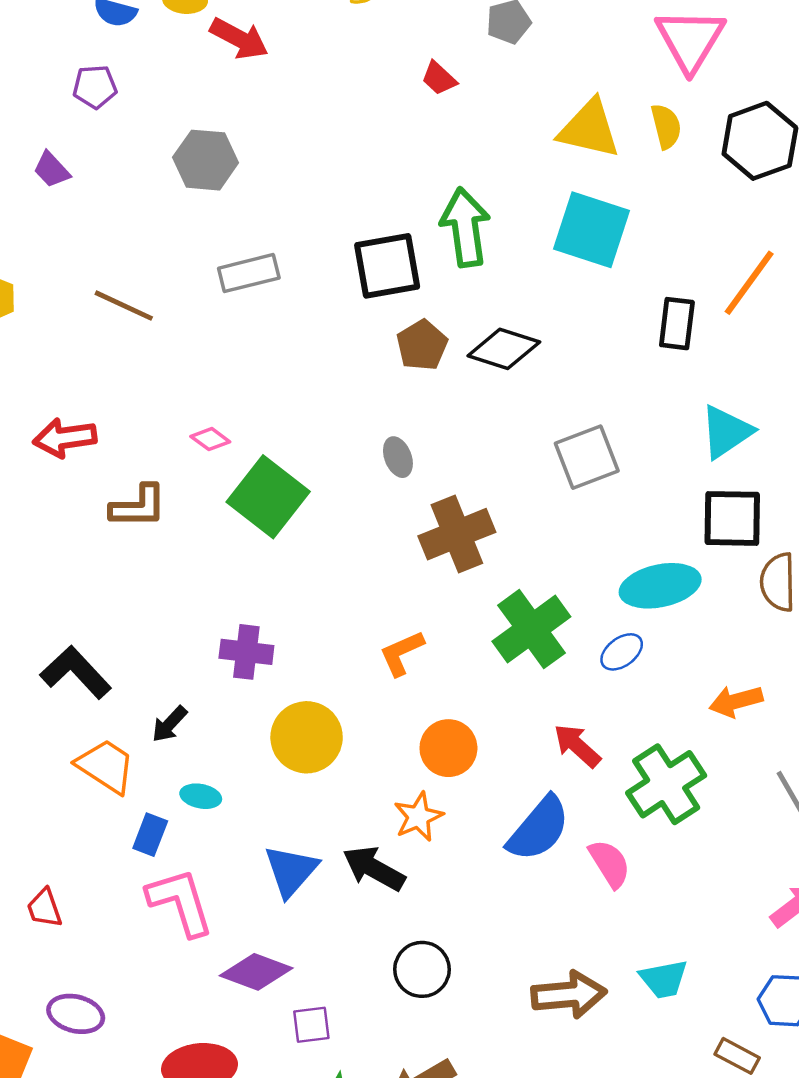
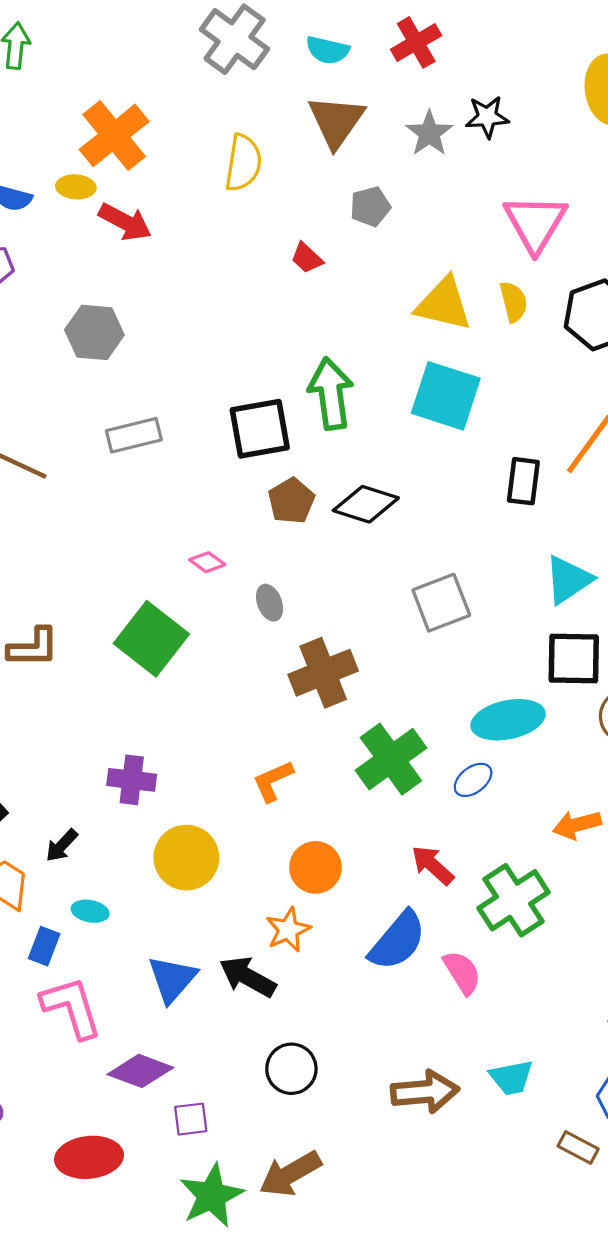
pink diamond: (210, 439) -> (207, 562), moved

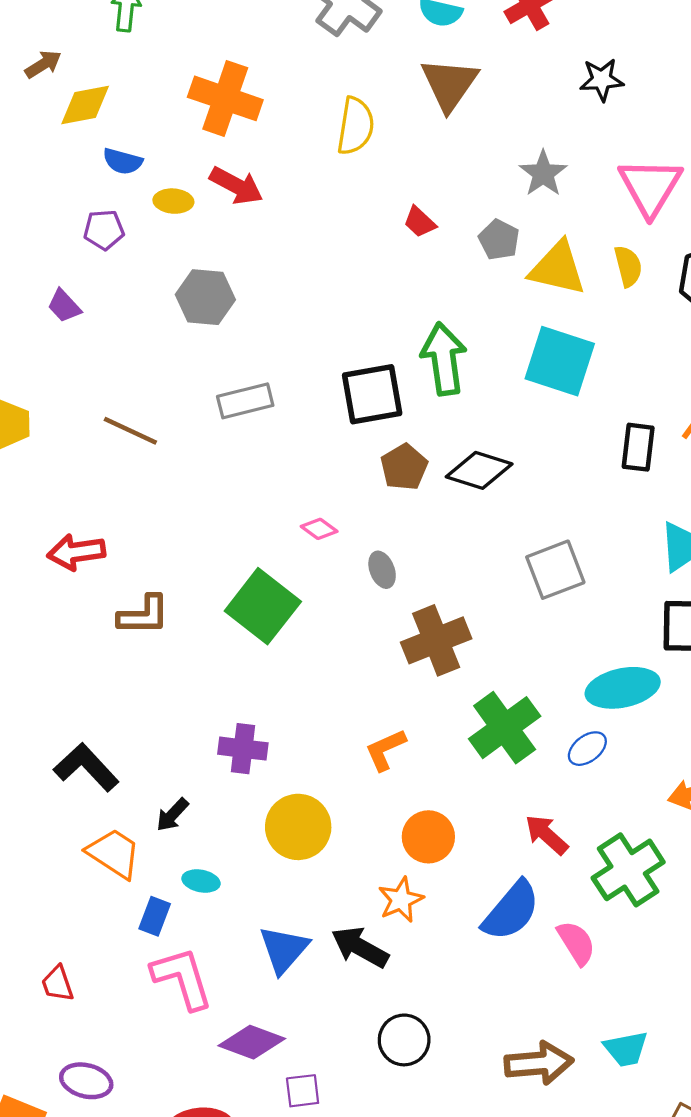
gray star: (429, 133) -> (543, 173), moved
orange cross: (114, 135) -> (225, 98), turned -32
yellow ellipse: (76, 187) -> (173, 201), moved
gray pentagon: (370, 207) -> (499, 240), moved, turned -30

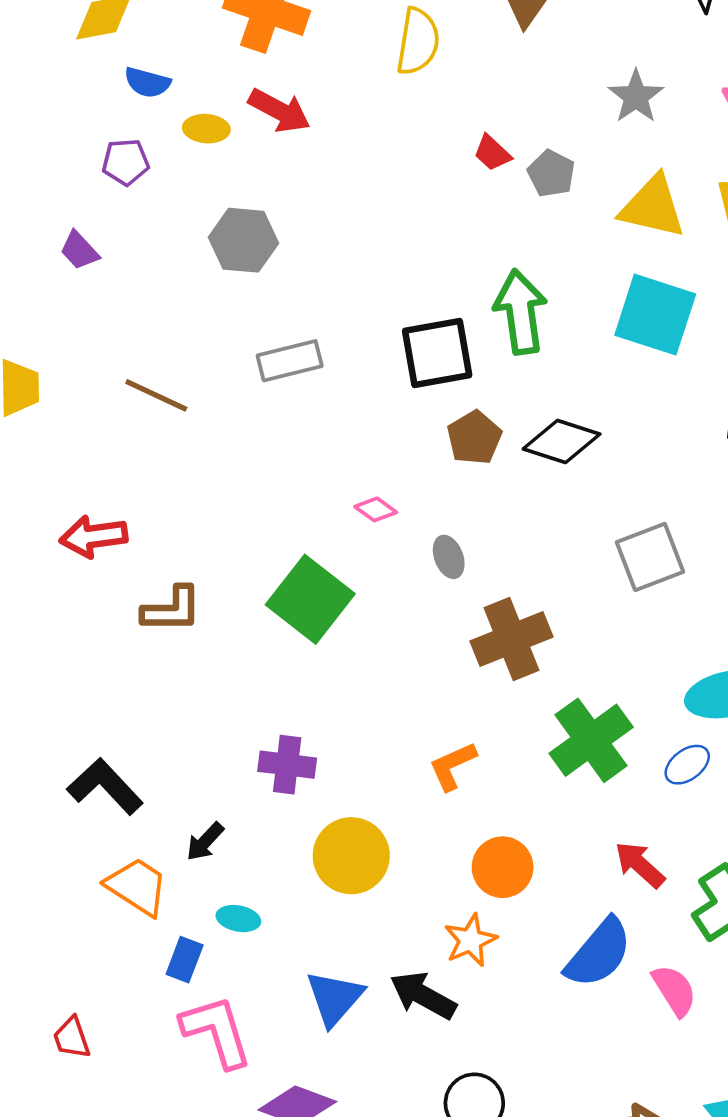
gray pentagon: (499, 240) -> (551, 174), moved

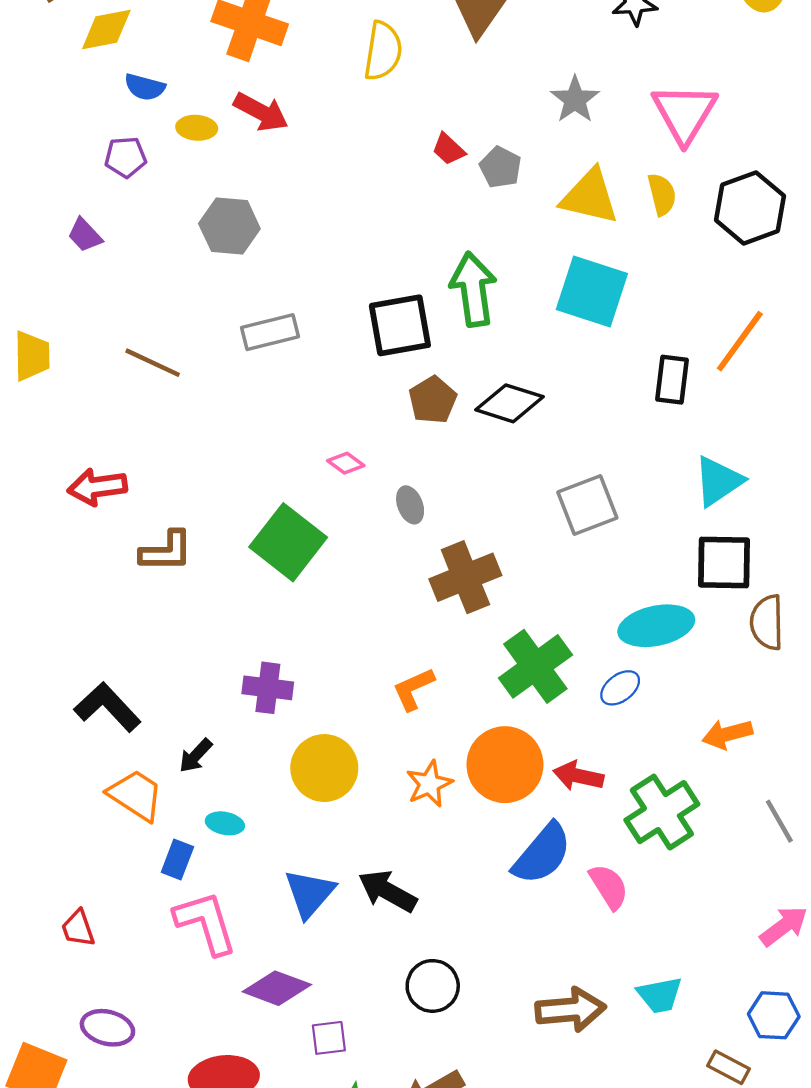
red arrow: (640, 865) -> (578, 776), turned -30
orange circle: (503, 867) -> (505, 765), moved, size x1.4
orange star: (470, 940) -> (429, 784), moved

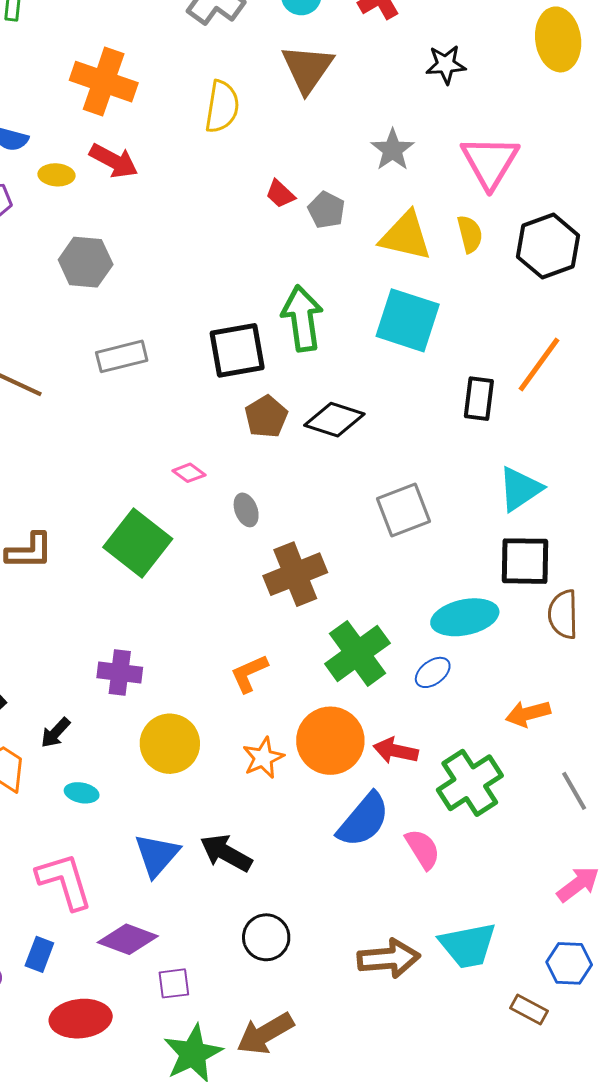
blue rectangle: (177, 859) -> (39, 954), moved
cyan trapezoid: (660, 995) -> (468, 945), size x1.4

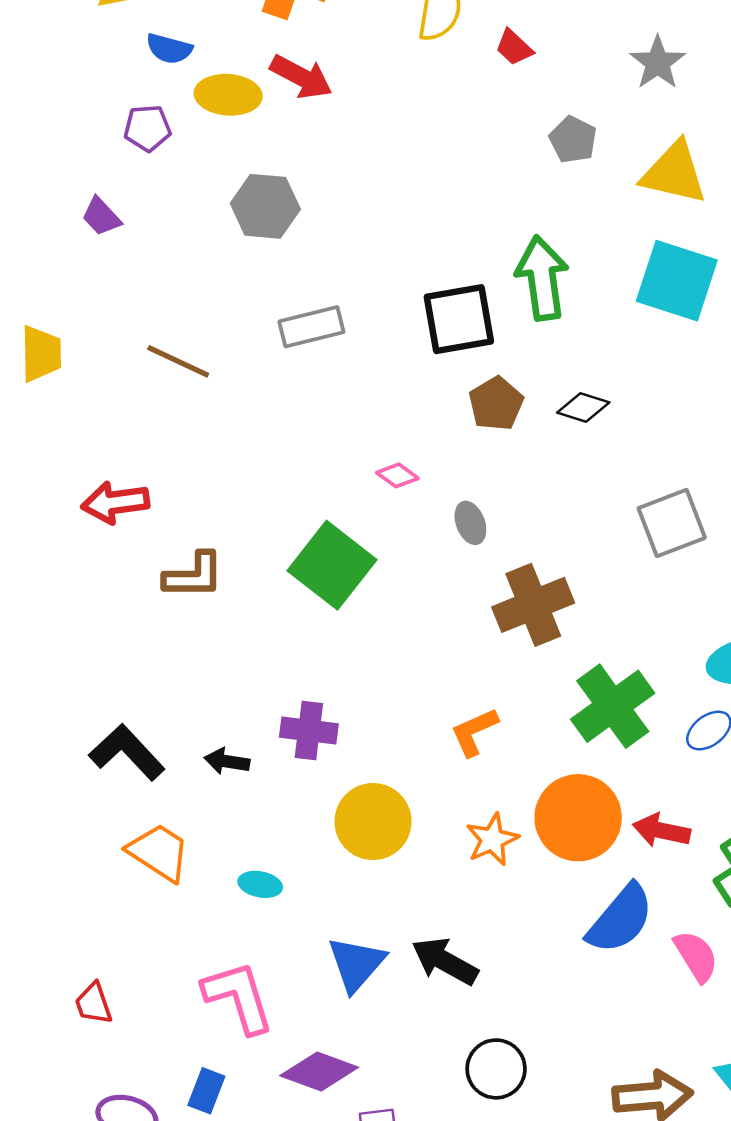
yellow ellipse: (57, 175) -> (228, 95), size x1.4
red trapezoid: (280, 194) -> (514, 47), moved
black diamond: (334, 420) -> (583, 408), size x0.7
black arrow: (55, 733) -> (227, 761), moved, turned 56

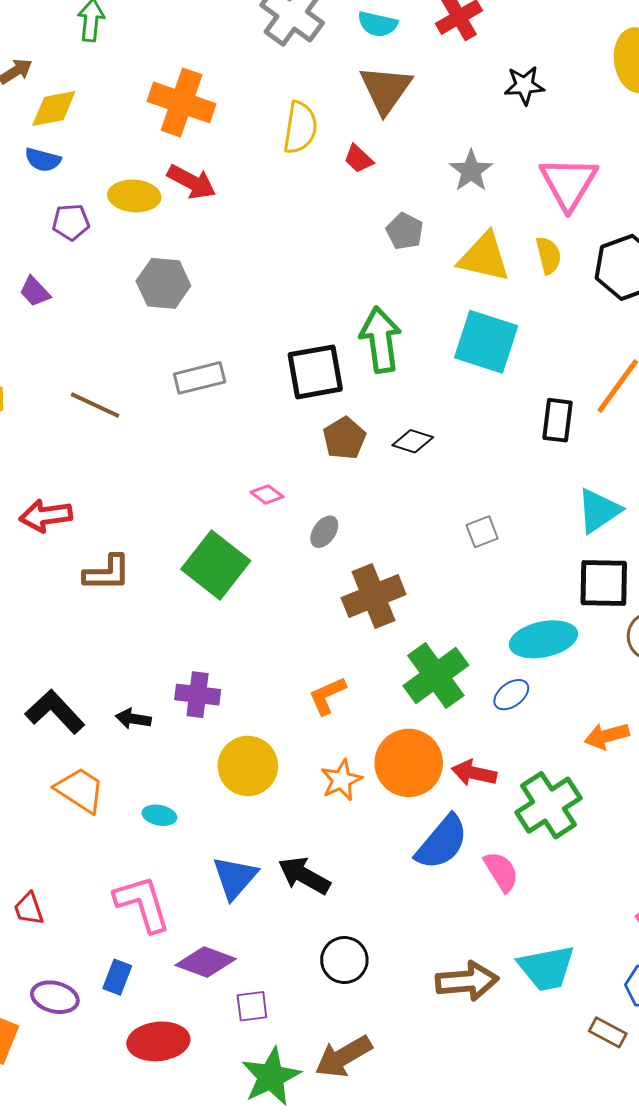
blue semicircle: (169, 49) -> (43, 160), moved
gray ellipse: (470, 523) -> (324, 532), turned 56
gray square: (672, 523) -> (482, 532), size x0.6

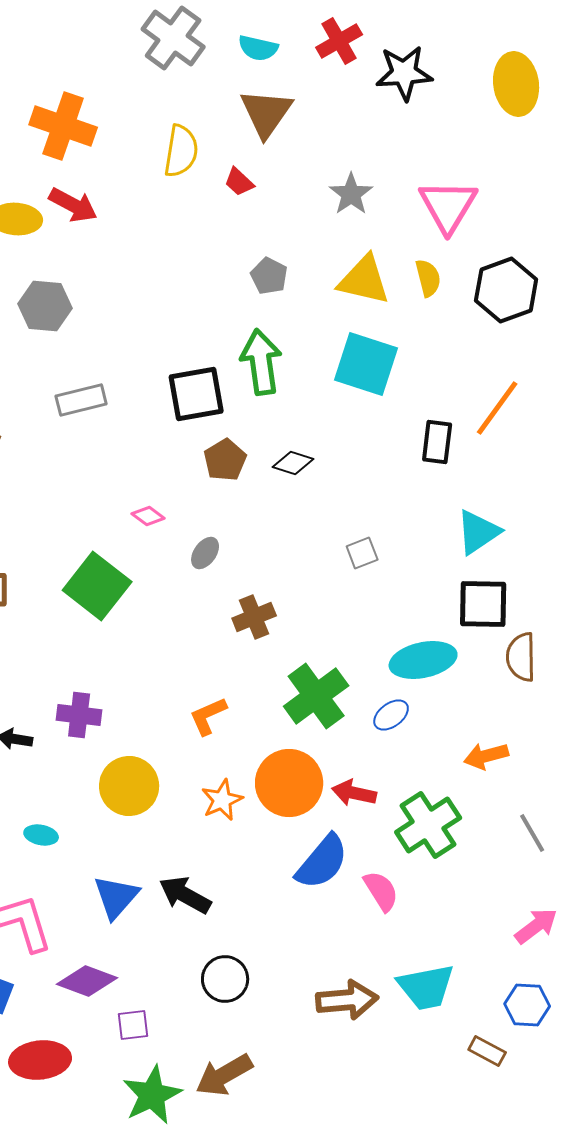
black star: (524, 85) -> (404, 73), moved, size x1.4
gray pentagon: (405, 231) -> (269, 276), moved
brown cross: (374, 596) -> (254, 617), size x0.7

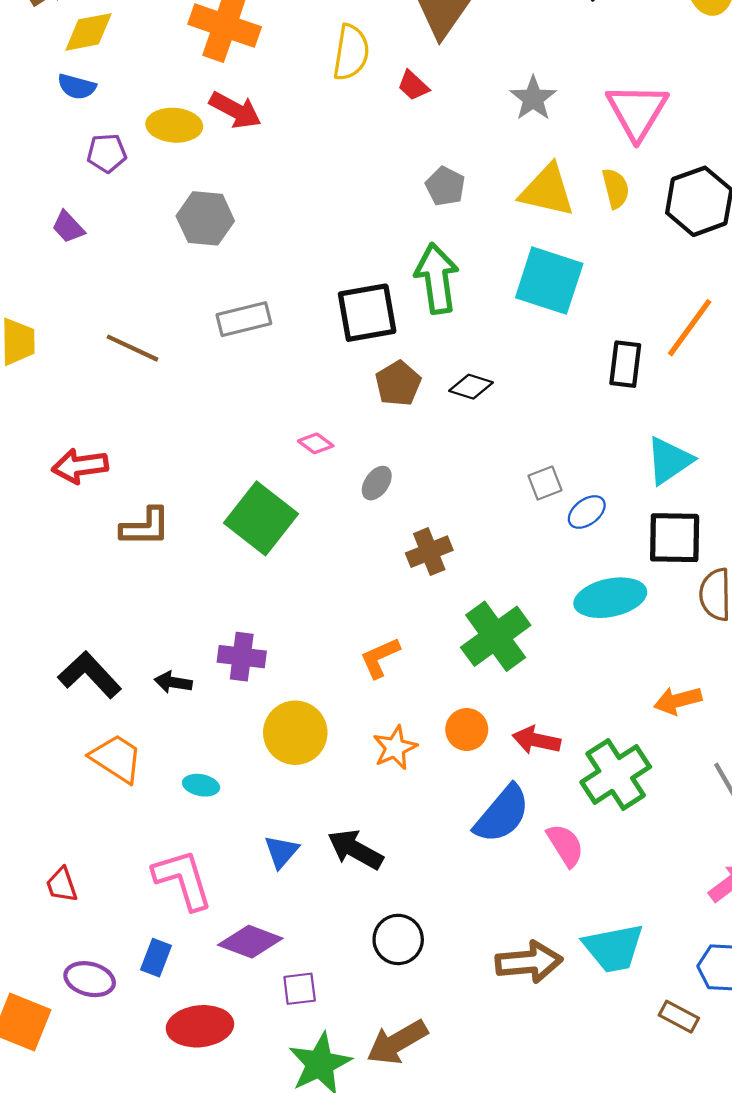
blue ellipse: (391, 715) -> (587, 512), moved
orange circle: (289, 783) -> (467, 729), size x0.6
blue triangle: (116, 897) -> (281, 852), size x0.7

